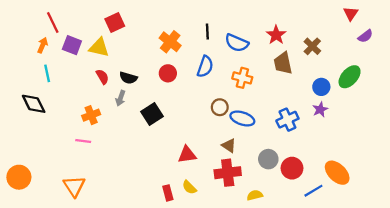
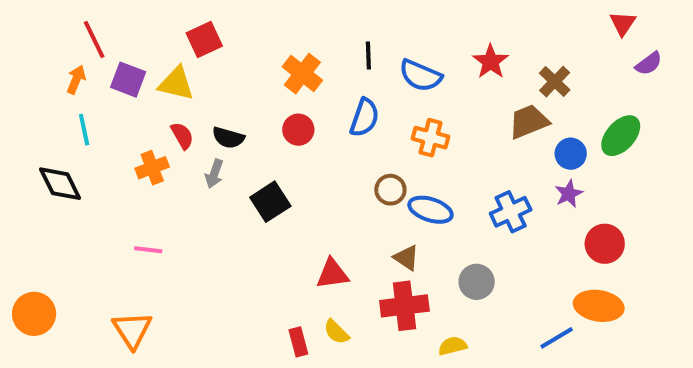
brown trapezoid: (283, 63) -> (529, 122), moved, turned 80
orange cross: (91, 115) -> (152, 168), moved
red circle: (292, 168) -> (605, 244), moved
orange ellipse: (337, 173) -> (599, 306), turned -35

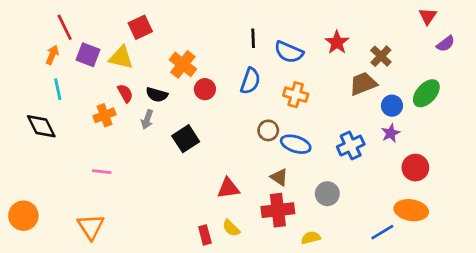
orange cross: (302, 74) -> (183, 64), moved

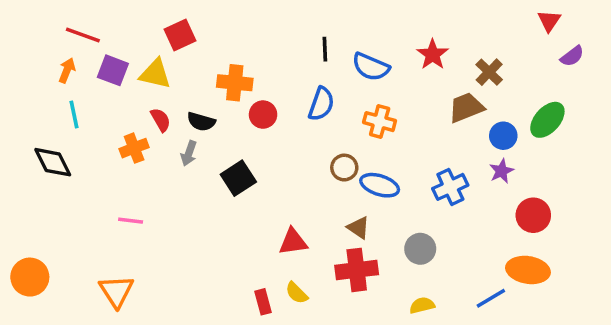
red line: (65, 27) -> (83, 35), turned -44
orange cross: (183, 64) -> (235, 83), turned -32
yellow semicircle: (311, 238) -> (422, 305), moved

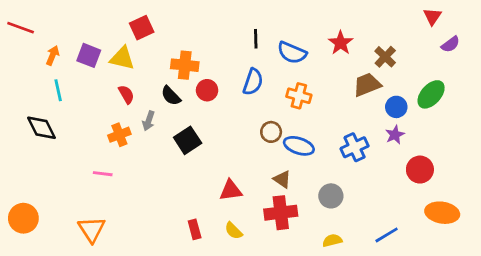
red line: (83, 35) -> (21, 28), moved
black semicircle: (201, 122) -> (171, 96), moved, turned 30
orange cross: (134, 148) -> (119, 135), moved
orange ellipse: (528, 270) -> (442, 213), moved
red rectangle: (263, 302) -> (195, 229), moved

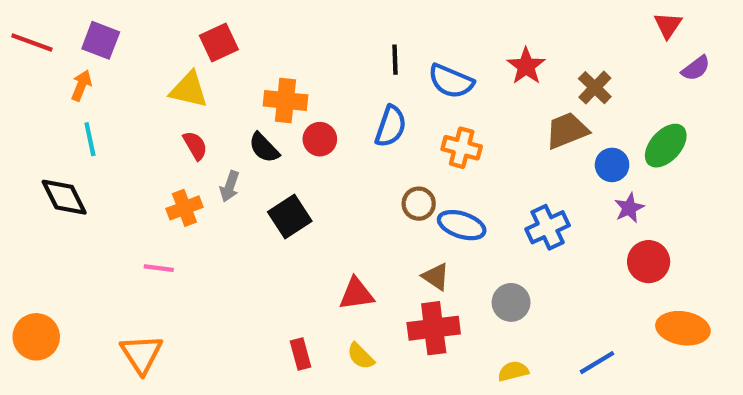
purple square: (89, 55) -> (101, 40), moved
purple star: (395, 135) -> (629, 208), moved

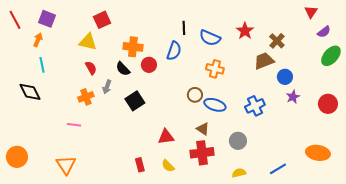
red line: (32, 42) -> (15, 20), turned 42
blue semicircle: (391, 126) -> (174, 51), moved
green ellipse: (666, 146) -> (331, 56), moved
red circle: (649, 262) -> (328, 104), moved

